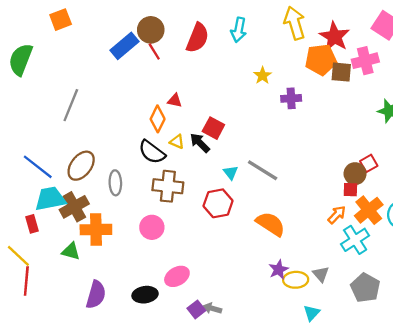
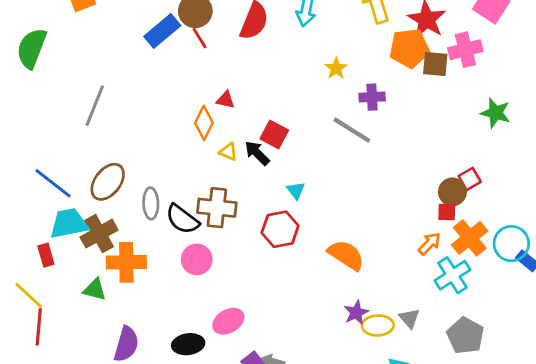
black semicircle: (152, 152) -> (182, 219), moved
gray line: (263, 170) -> (352, 130), moved

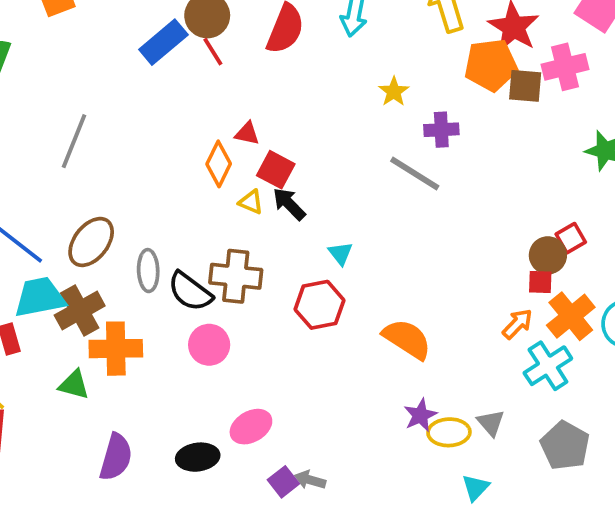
red square: (274, 134) -> (276, 170), moved

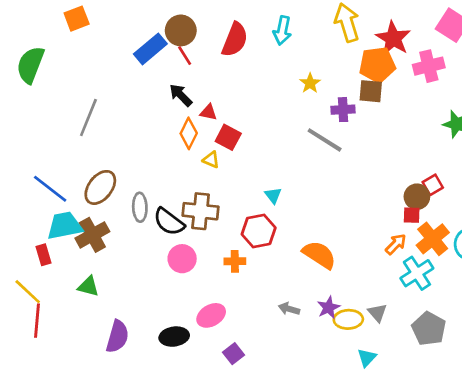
brown square: (525, 86) -> (371, 91), moved
black arrow: (289, 204) -> (181, 95), moved
orange cross: (116, 349) -> (235, 261), moved, size x0.6
gray arrow: (310, 480) -> (289, 309), moved

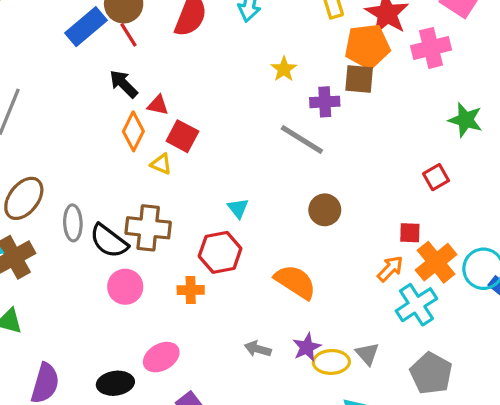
red square: (433, 185) -> (436, 177), moved
brown circle: (417, 197) -> (325, 210), moved

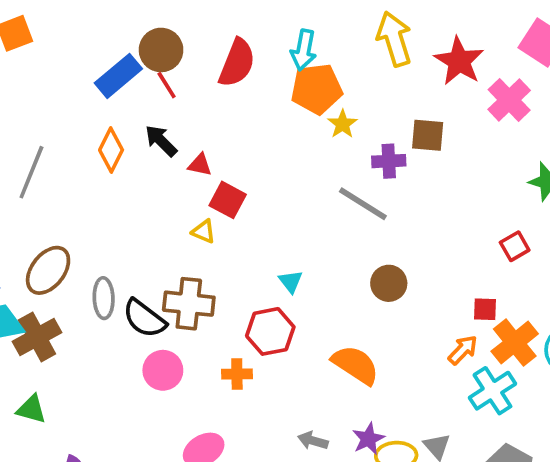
orange pentagon: (367, 46) -> (317, 89), moved
pink cross: (431, 48) -> (509, 100), turned -30
orange diamond: (133, 131) -> (111, 150), moved

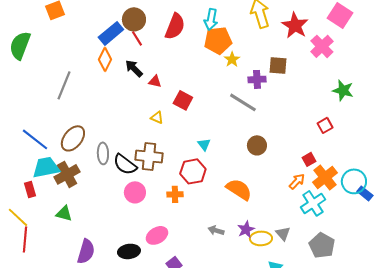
orange diamond: (111, 150) -> (105, 59), moved
red square: (228, 200) -> (183, 100), moved
red square: (485, 309) -> (309, 159), turned -32

